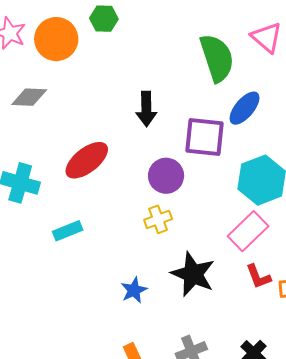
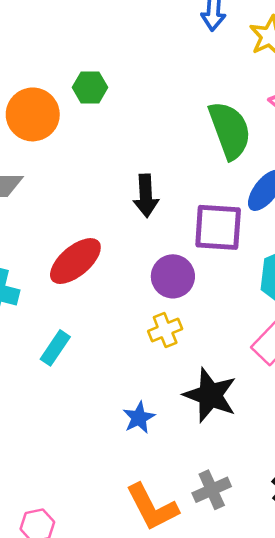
cyan rectangle: (68, 231) -> (55, 348), turned -32

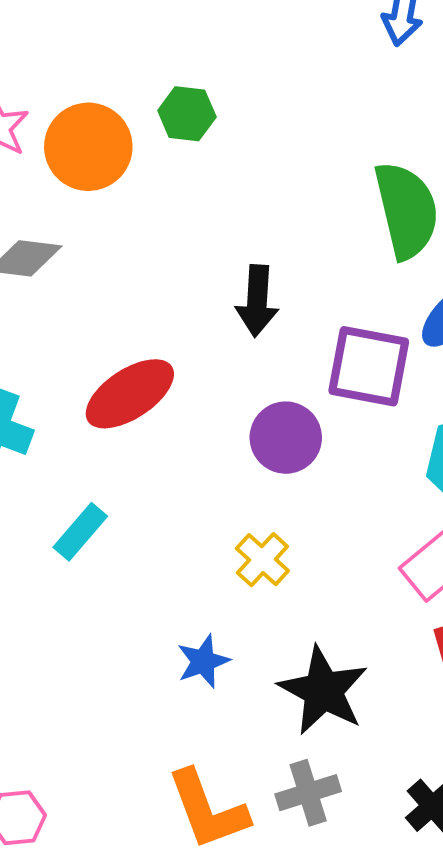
yellow cross: (165, 330) -> (262, 560), moved, turned -32
black star: (210, 395) -> (323, 691), moved

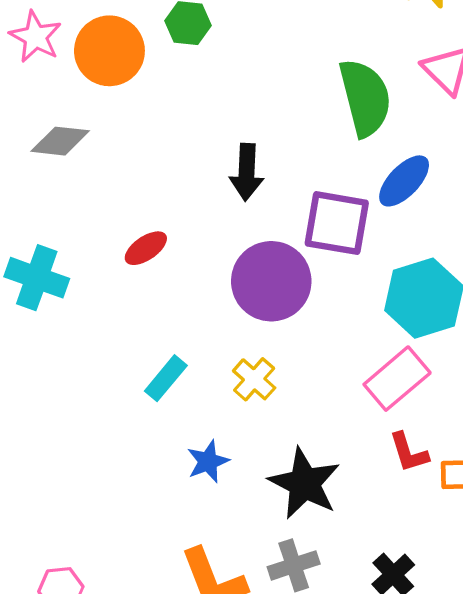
red ellipse: (130, 394) -> (146, 248), size x0.6
purple circle: (286, 438) -> (271, 281), size x1.4
cyan rectangle: (80, 532) -> (166, 378), moved

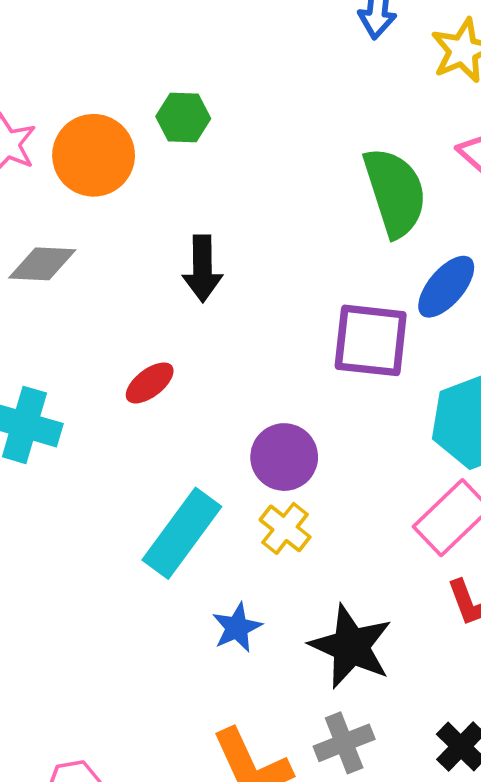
black arrow: (247, 172) -> (202, 269), moved
purple circle: (271, 281) -> (284, 457), moved, size x0.7
cyan rectangle: (166, 378) -> (182, 533), size x1.6

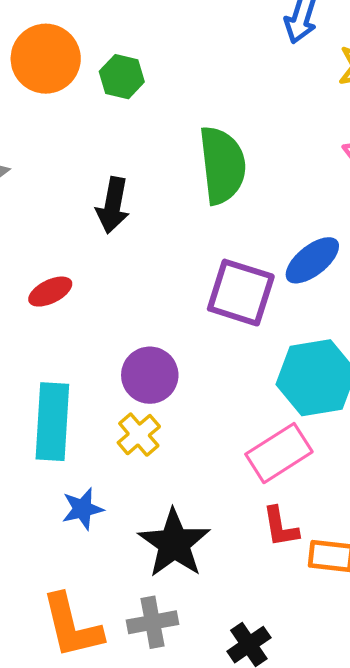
orange circle: (94, 155) -> (46, 59), moved
green semicircle: (395, 192) -> (222, 165), moved
cyan rectangle: (182, 533) -> (52, 422), turned -44

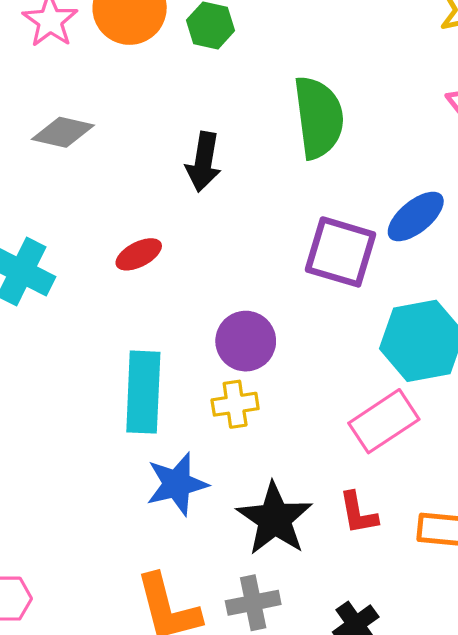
yellow cross: (139, 435) -> (235, 404), turned 33
blue star: (83, 509) -> (177, 484), size x1.4
red L-shape: (280, 527) -> (358, 513), moved

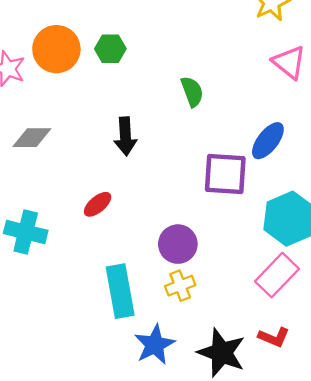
green semicircle: (319, 117) -> (192, 92), size x0.6
red L-shape: (358, 513) -> (274, 337), turned -44

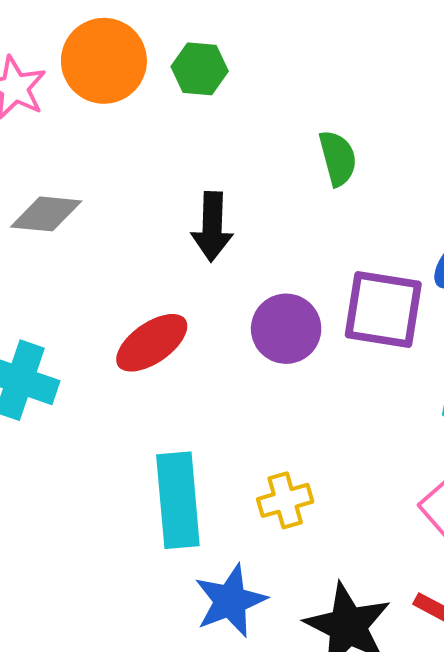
red ellipse: (98, 204) -> (152, 343), size x1.4
purple circle: (178, 244) -> (286, 329), moved

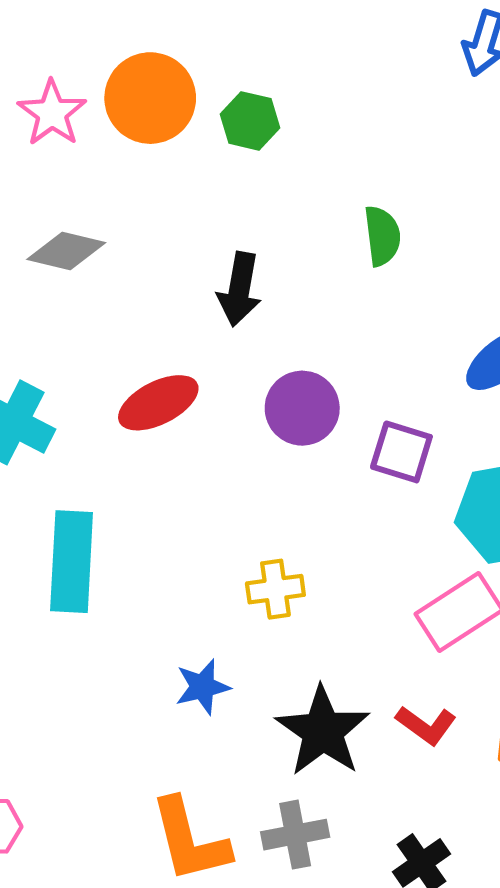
purple square: (383, 309) -> (401, 452), moved, size x0.7
cyan rectangle: (178, 500) -> (72, 562), moved
blue star: (230, 601) -> (203, 687), size x0.7

